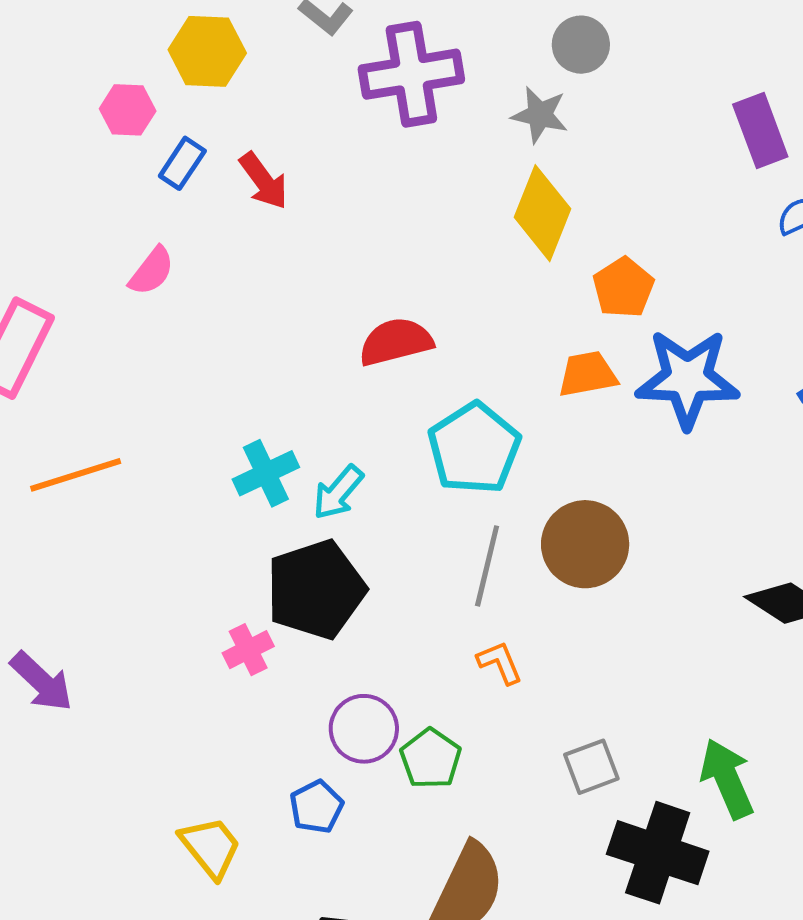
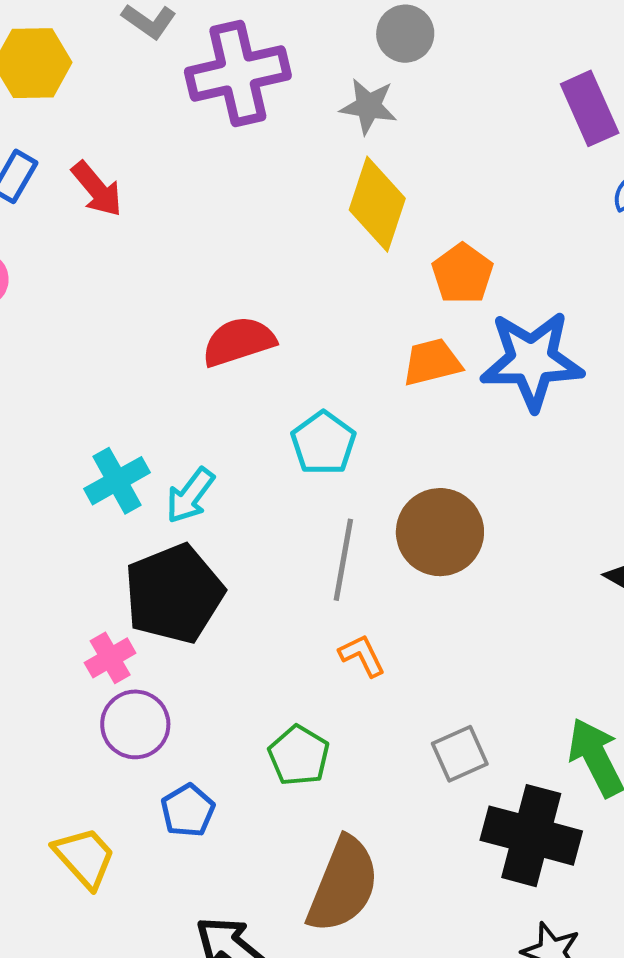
cyan pentagon: (474, 448) -> (323, 443), size x0.7
purple circle: (364, 729) -> (135, 724), moved

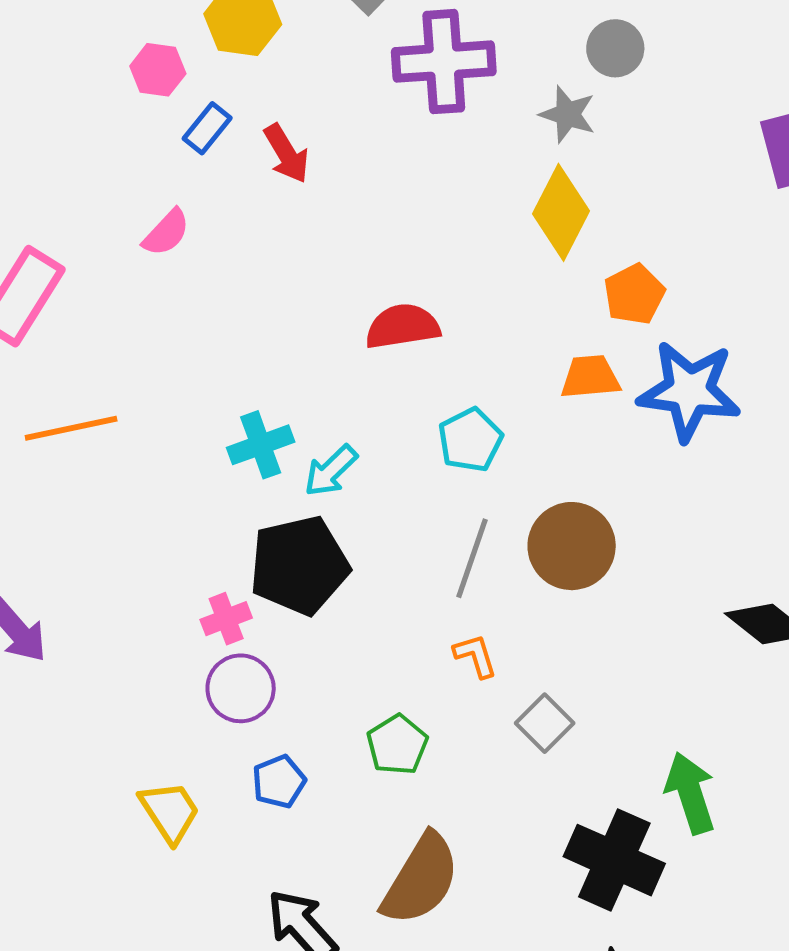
gray square: (460, 754) -> (545, 723), moved, turned -30

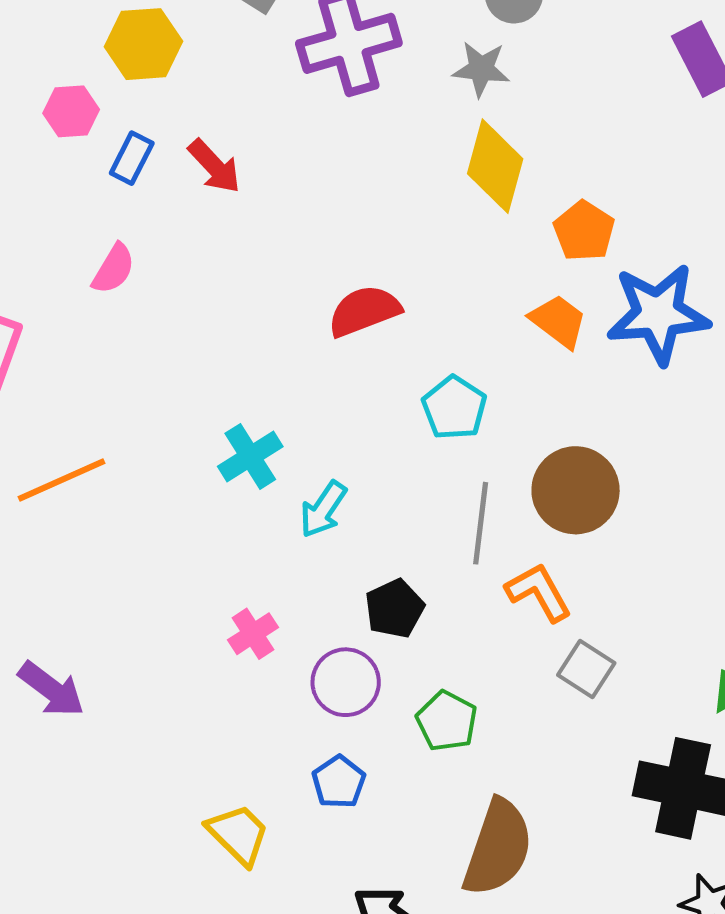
orange trapezoid: (590, 377) -> (558, 321), turned 54
cyan arrow: (331, 471) -> (323, 509), moved
black pentagon: (299, 565) -> (395, 609), moved, size x0.6
orange L-shape: (475, 656) -> (539, 592), moved, size x1.4
purple circle: (241, 688) -> (346, 682), moved

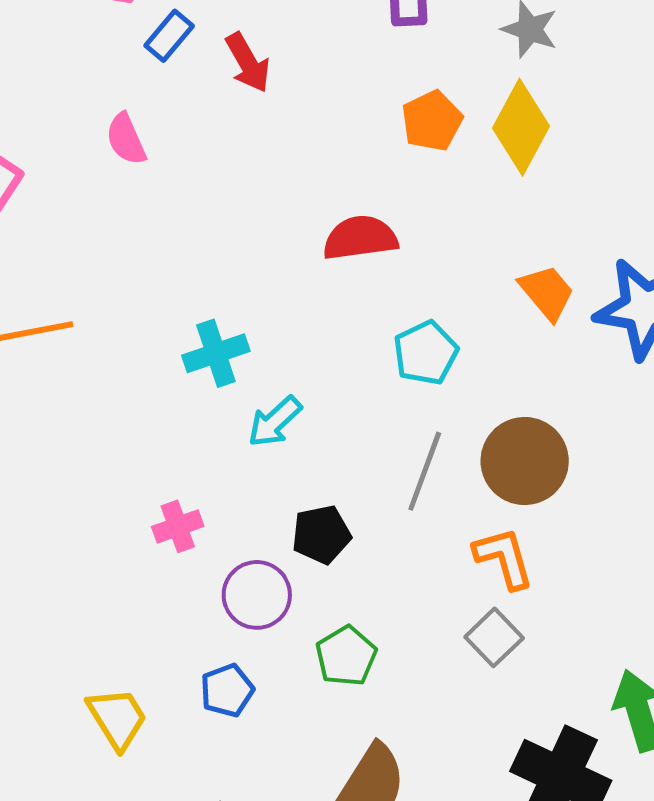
orange pentagon: (584, 231) -> (432, 121), moved
pink semicircle: (113, 269) -> (126, 139), turned 112
orange L-shape: (539, 592) -> (504, 558), moved

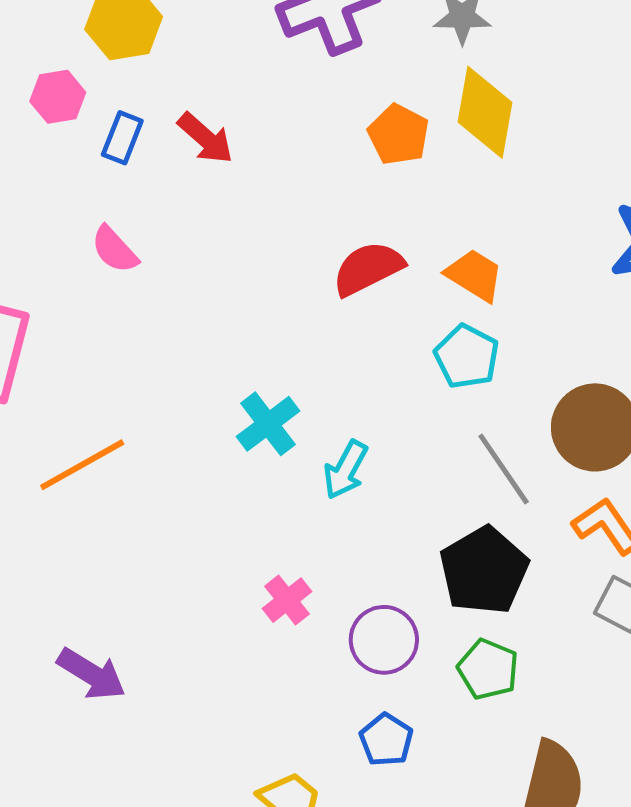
orange trapezoid: (547, 292) -> (474, 275), moved
gray line: (425, 471) -> (504, 469), turned -36
black pentagon: (321, 534) -> (484, 571), moved, size x1.5

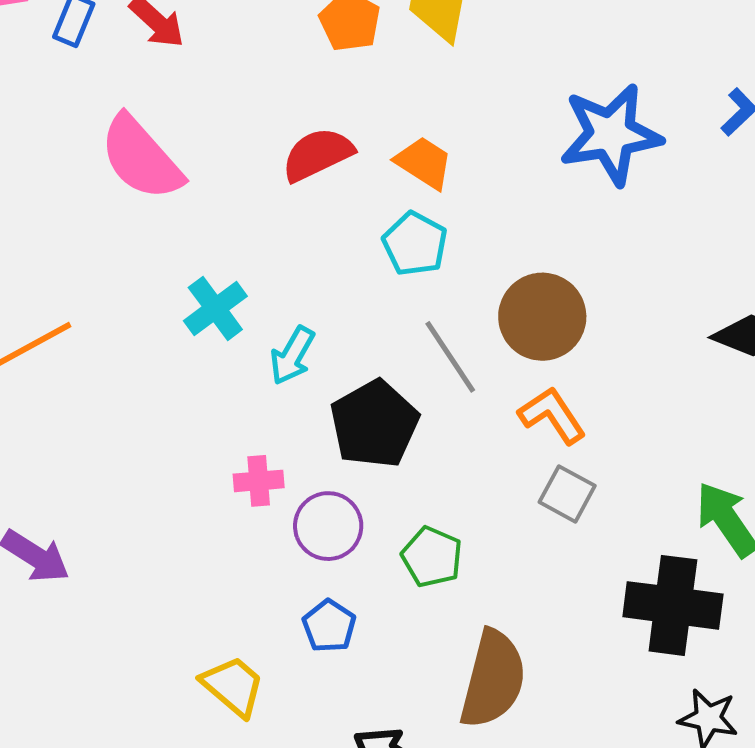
pink semicircle: (114, 250) -> (141, 158), moved, size x1.8
black pentagon: (484, 571) -> (374, 424), moved
pink cross: (287, 600) -> (259, 481), moved, turned 33

